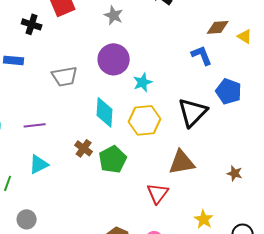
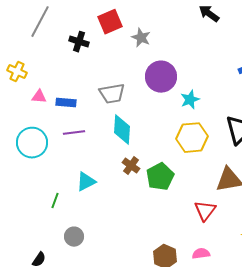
gray star: (114, 15) -> (141, 38), moved
blue rectangle: (14, 60) -> (66, 103), moved
cyan diamond: (105, 112) -> (122, 130), moved
purple line: (35, 125) -> (74, 133), moved

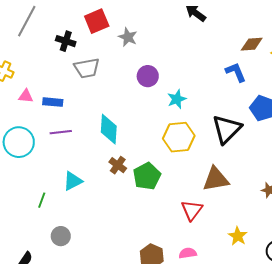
purple circle: (161, 77) -> (148, 76), size x0.7
gray trapezoid: (112, 94) -> (87, 68), moved

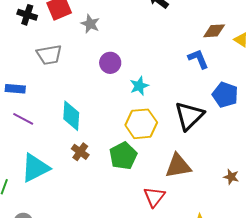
black cross: (66, 41) -> (27, 15), moved
purple line: (61, 132) -> (23, 119), turned 35
green pentagon: (147, 176) -> (123, 156), moved
cyan triangle: (73, 181) -> (35, 168), size x1.5

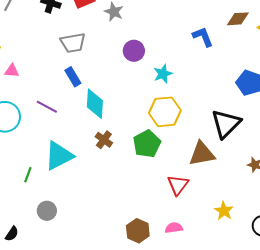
blue L-shape: (198, 59) -> (203, 37), moved
blue rectangle: (15, 89) -> (73, 77), moved, turned 54
black triangle: (189, 116) -> (226, 124), moved

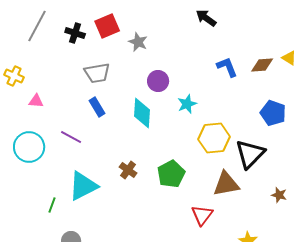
brown diamond: (238, 19) -> (262, 65), moved
cyan diamond: (95, 104) -> (142, 113), moved
yellow hexagon: (165, 112) -> (214, 138), moved

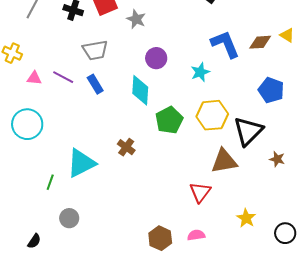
blue L-shape: (227, 67) -> (225, 44), size x1.4
cyan star: (187, 104) -> (200, 72), moved
purple line: (71, 137) -> (63, 77), moved
green pentagon: (171, 174) -> (169, 120), moved
brown star: (279, 195) -> (277, 159), moved

